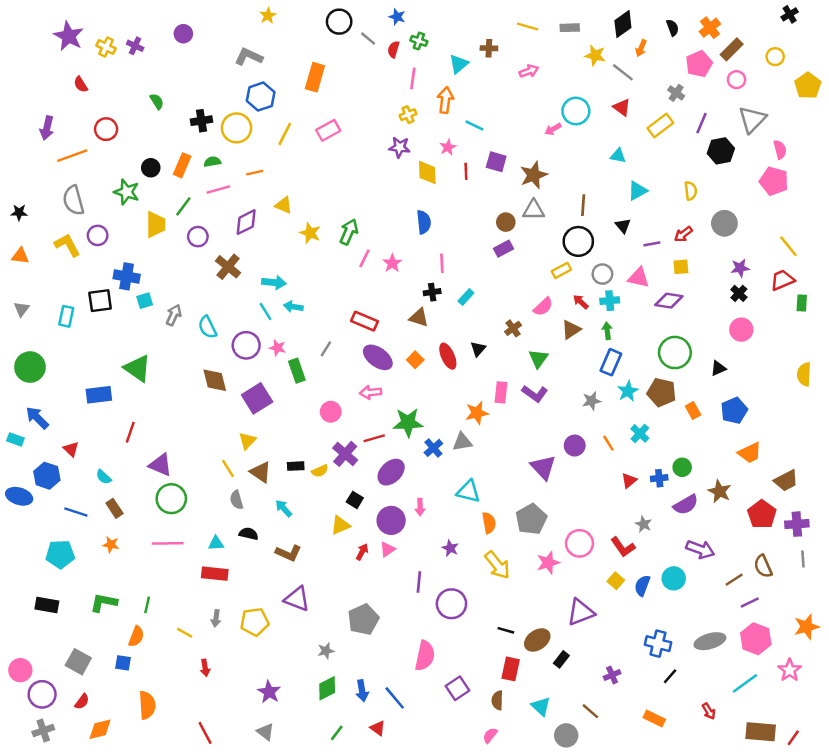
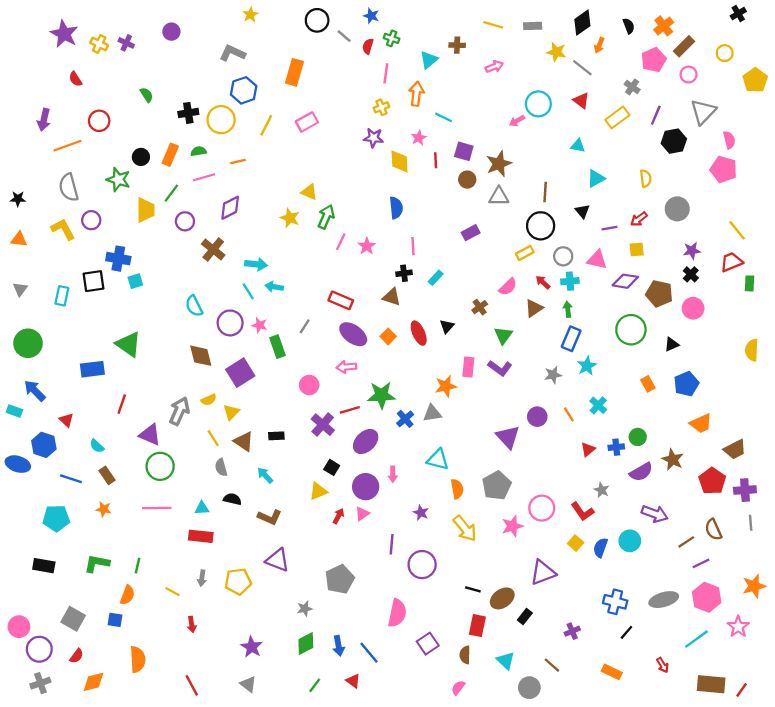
yellow triangle: (284, 205) -> (309, 192), moved
brown circle: (506, 222) -> (467, 180), moved
gray arrow: (174, 315) -> (179, 411), moved, size x1.4
brown pentagon: (662, 392) -> (659, 294), moved
yellow semicircle: (320, 471) -> (209, 400), moved

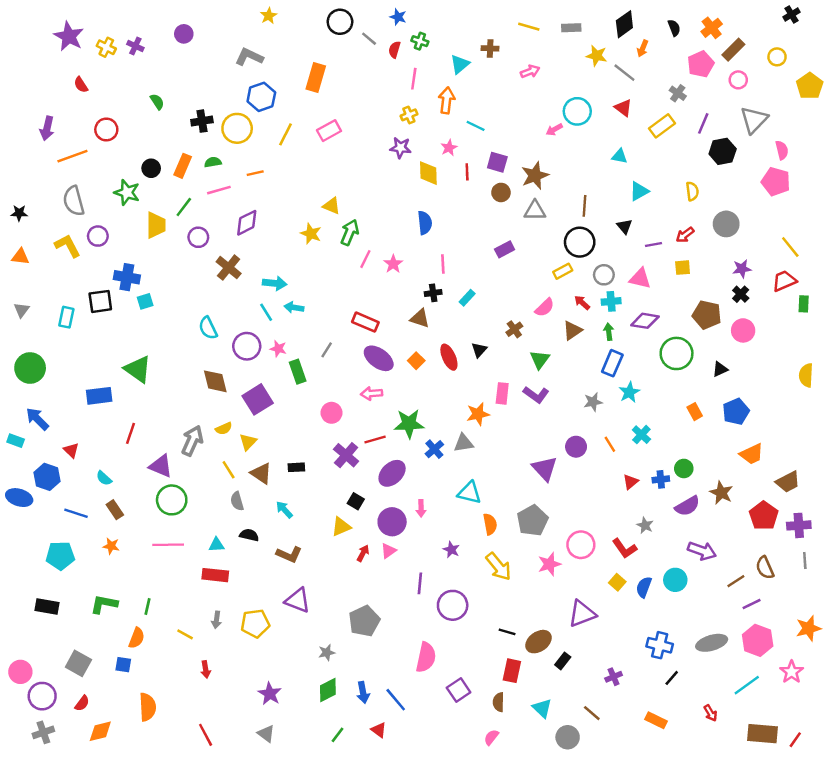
purple diamond: (625, 281) -> (645, 321), moved

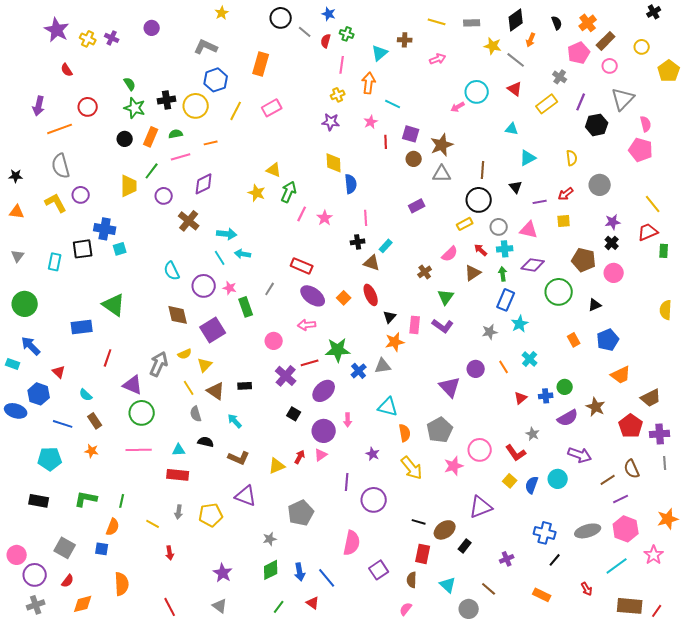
yellow diamond: (428, 173) -> (334, 163), moved
green star: (127, 192) -> (135, 108), moved
brown triangle: (420, 318) -> (372, 263), moved
black triangle: (479, 350) -> (390, 317), moved
yellow triangle: (341, 527) -> (277, 466), moved

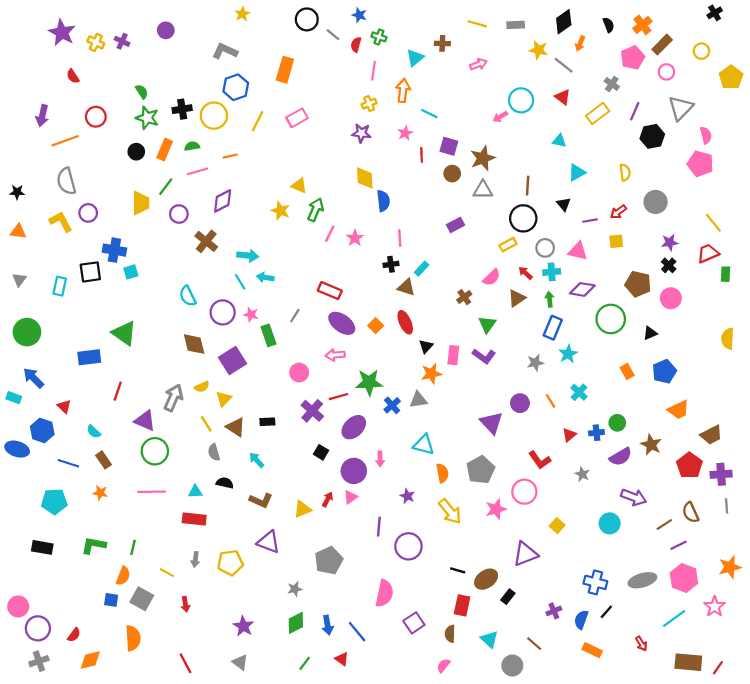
red L-shape: (516, 453) -> (540, 460), moved
blue semicircle: (532, 485) -> (581, 620), moved
gray square: (65, 548) -> (142, 599), moved

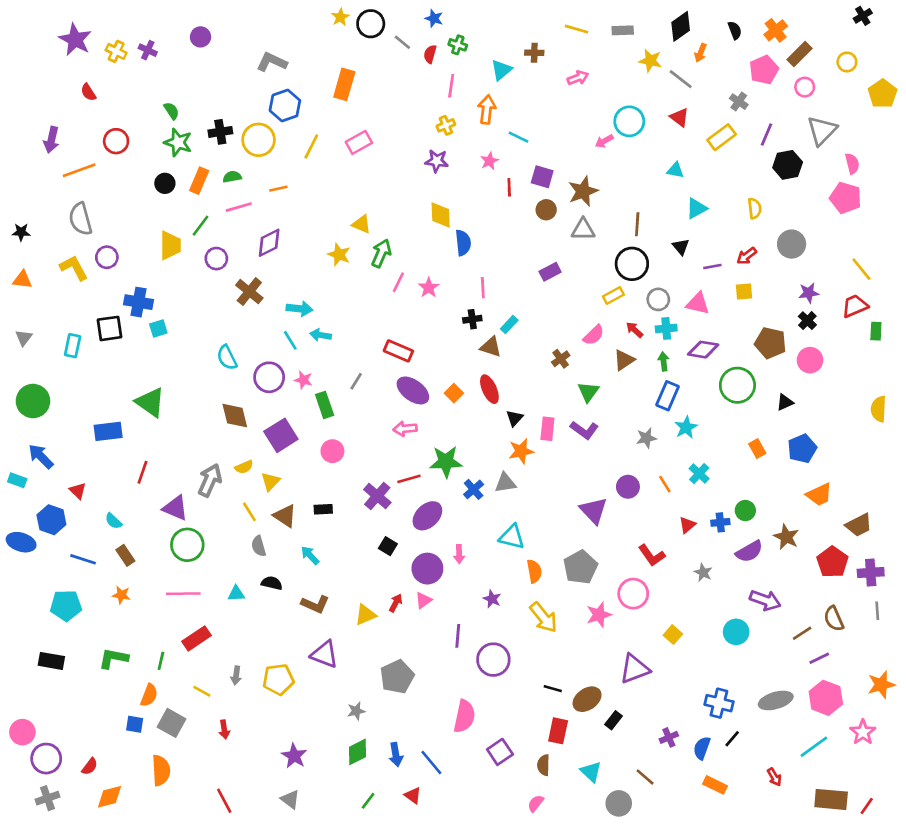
yellow star: (242, 14) -> (340, 17), moved
pink circle: (299, 373) -> (332, 451), moved
red rectangle: (194, 519) -> (197, 638), moved, turned -40

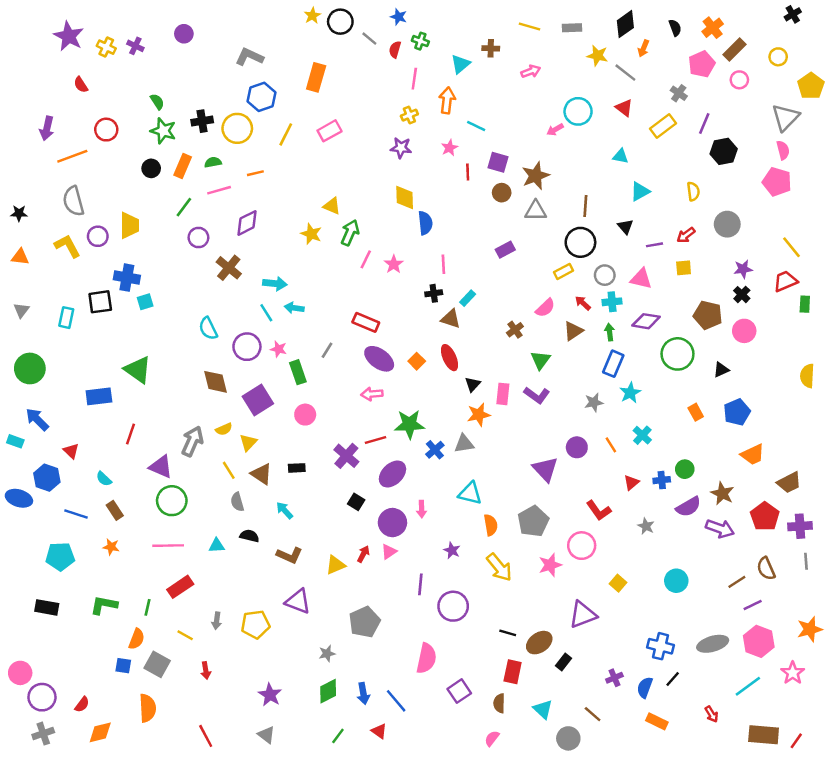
gray triangle: (822, 131) -> (785, 117), moved
yellow trapezoid: (170, 245) -> (129, 225), moved
purple arrow: (765, 600) -> (720, 529), moved

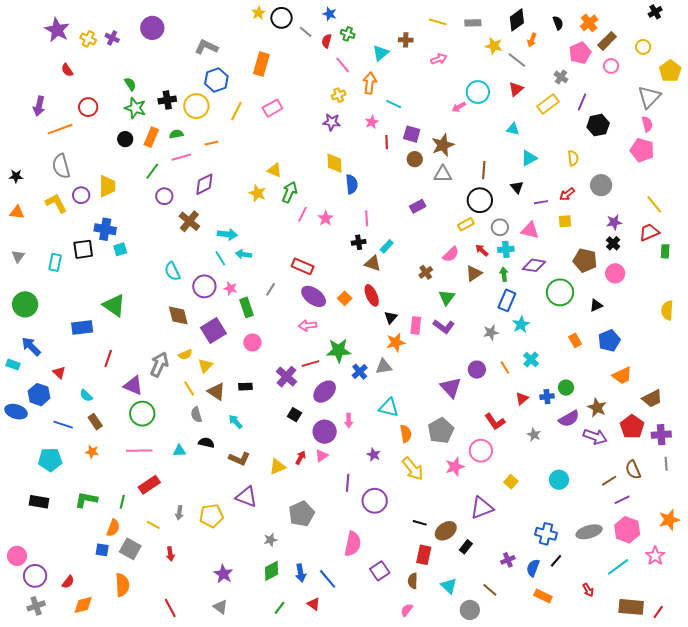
purple circle: (184, 34) -> (152, 28), size x1.5
pink line: (414, 79) -> (343, 65), turned -48
red triangle: (624, 108) -> (516, 89), turned 42

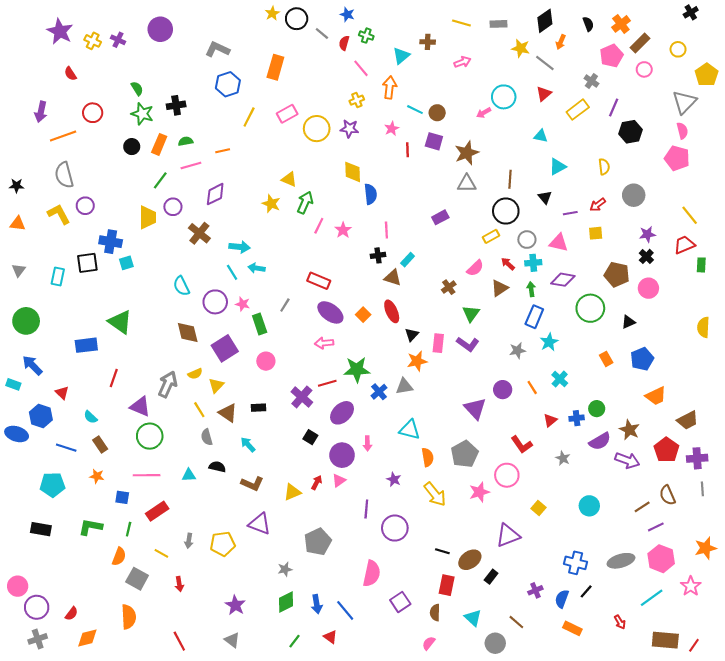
yellow circle: (196, 106) -> (317, 129), moved
brown circle: (415, 159) -> (437, 113), moved
yellow trapezoid: (107, 186) -> (148, 217), moved
blue square: (102, 550) -> (122, 497), moved

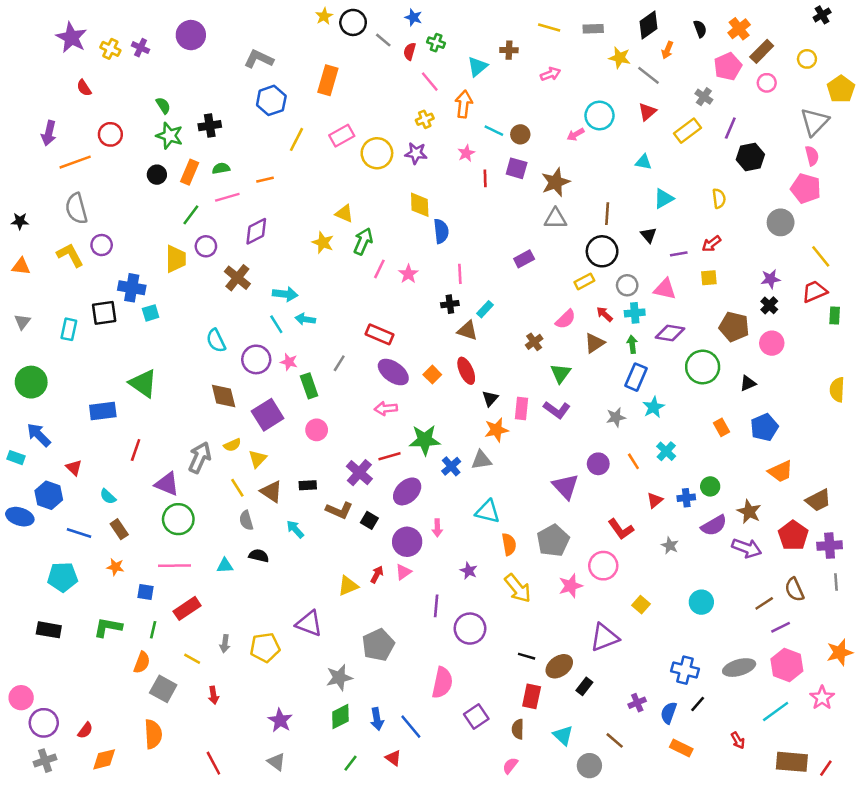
gray circle: (634, 195) -> (781, 222), moved
brown L-shape: (252, 484) -> (339, 510), moved
gray star: (285, 569) -> (339, 678), size x1.5

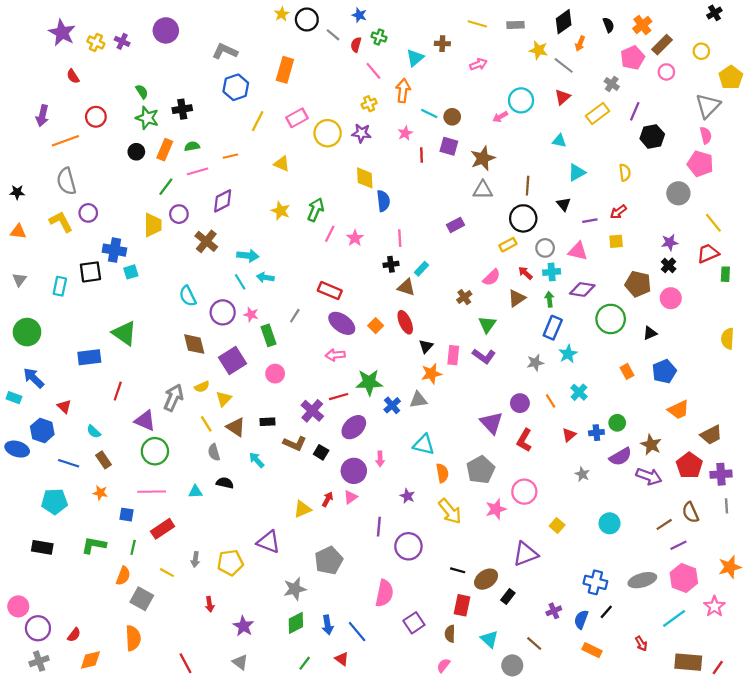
yellow triangle: (344, 214) -> (282, 164), moved
red L-shape: (621, 529) -> (524, 440), moved, turned 65
red arrow: (213, 695) -> (210, 604), moved

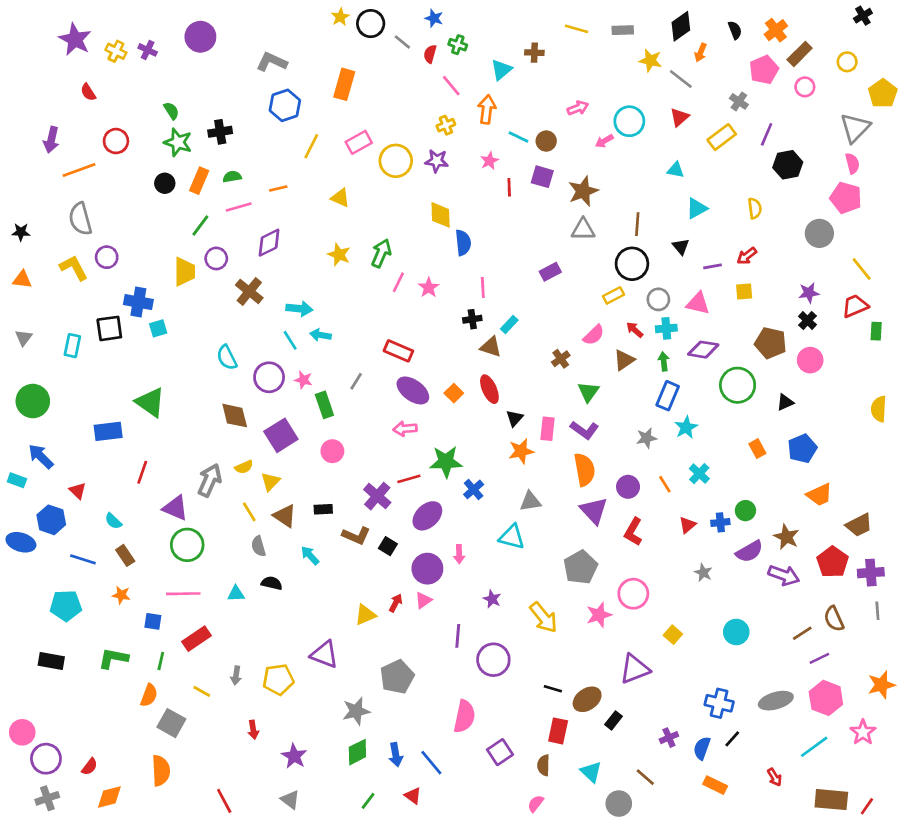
pink arrow: (478, 64) -> (578, 108), moved
gray triangle: (418, 400) -> (530, 501), moved
orange semicircle: (442, 473) -> (584, 470), moved, size x1.4

